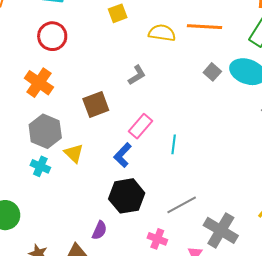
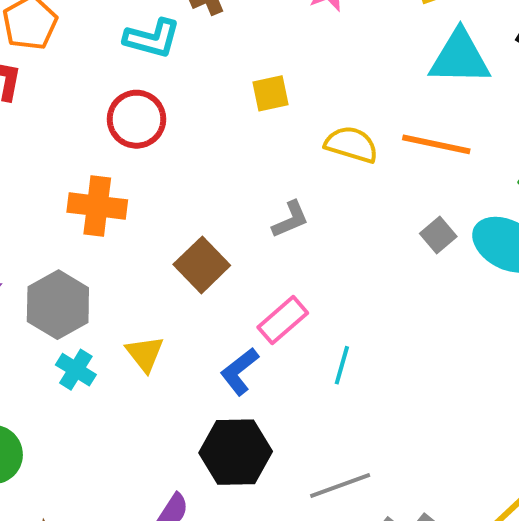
orange cross: (39, 83) -> (97, 206), turned -36
brown square: (96, 104) -> (202, 265), turned -32
gray hexagon: (45, 131) -> (58, 305), moved

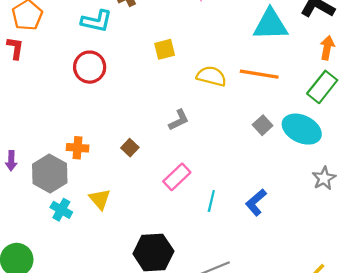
orange cross: (97, 206) -> (78, 148), moved, size x0.7
brown square: (202, 265) -> (130, 148), size x0.6
blue L-shape: (239, 371) -> (256, 202), moved

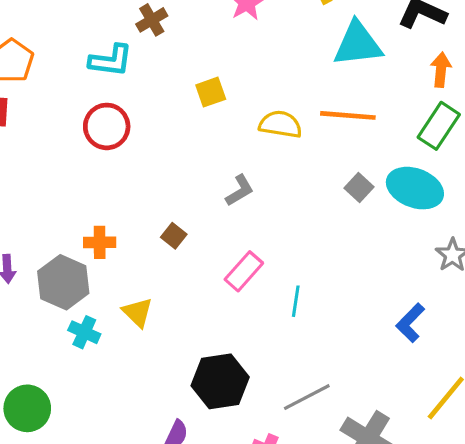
blue L-shape: (256, 202) -> (410, 323), moved

